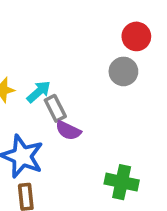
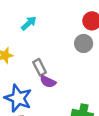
cyan arrow: (39, 92) -> (29, 23), moved

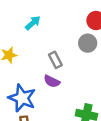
gray rectangle: (40, 67) -> (55, 60), moved

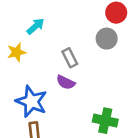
cyan arrow: (33, 23) -> (36, 26), moved

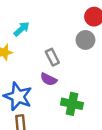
green cross: (105, 121) -> (72, 104), moved

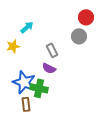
green cross: (72, 104) -> (39, 88), moved

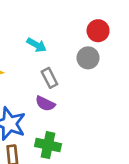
cyan arrow: (27, 27) -> (37, 45), moved, turned 72
green cross: (39, 88) -> (48, 145), moved

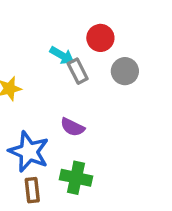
red circle: (98, 31) -> (100, 38), moved
gray rectangle: (49, 78) -> (78, 71), moved

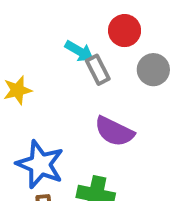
purple semicircle: (72, 127) -> (114, 131), moved, size x1.4

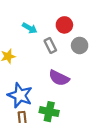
cyan arrow: (79, 51) -> (30, 28), moved

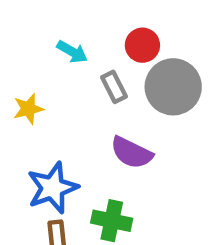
gray circle: (80, 45) -> (173, 87), size x1.6
blue star: (20, 95) -> (52, 188), turned 30

